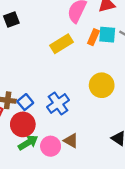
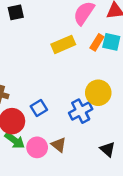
blue square: (25, 102) -> (39, 108), moved
blue cross: (58, 103) -> (81, 111), moved
green arrow: (28, 143) -> (15, 140), turned 60

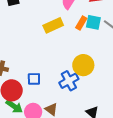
blue square: (39, 108) -> (34, 79), turned 32

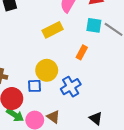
orange rectangle: (81, 23) -> (82, 52), moved
yellow circle: (83, 65) -> (47, 70), moved

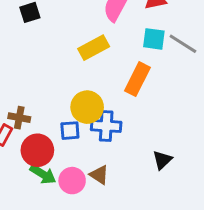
orange rectangle: (82, 52) -> (137, 79), size x1.5
blue cross: (71, 87) -> (106, 126), moved, turned 36
black triangle: (96, 118) -> (162, 160), moved, turned 40

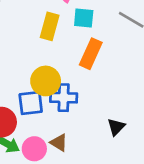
cyan square: (154, 39) -> (84, 18), moved
yellow rectangle: (94, 48) -> (50, 26), turned -44
blue square: (70, 131) -> (31, 103), size x1.4

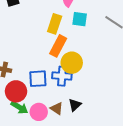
orange rectangle: (91, 54) -> (58, 46), moved
yellow circle: (46, 81) -> (72, 63), moved
black triangle: (116, 127) -> (75, 105), moved

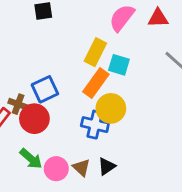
cyan square: (80, 19) -> (119, 65), moved
blue square: (38, 79) -> (45, 89), moved, turned -30
red circle: (16, 91) -> (34, 119), moved

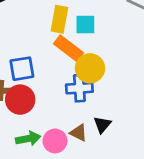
orange rectangle: (96, 83) -> (69, 48), turned -72
blue square: (45, 89) -> (22, 69), turned 32
green arrow: (31, 159) -> (28, 139), turned -35

